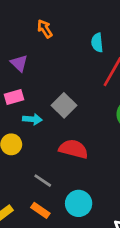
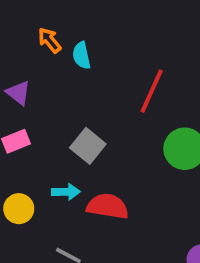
cyan semicircle: (97, 43) -> (81, 55), moved
cyan arrow: (32, 119) -> (66, 192), moved

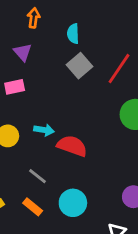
orange arrow: (50, 40) -> (34, 18), moved, turned 36
gray square: (88, 146) -> (80, 66), moved

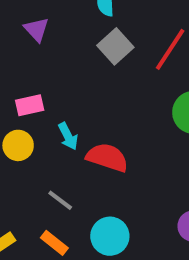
pink rectangle: (15, 87) -> (30, 105), moved
cyan arrow: (44, 130) -> (68, 136), turned 54

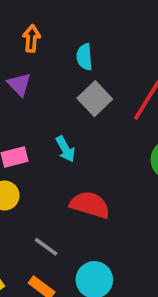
cyan arrow: (68, 136) -> (65, 149), moved

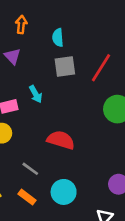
gray square: (95, 99) -> (65, 66), turned 35
cyan arrow: (65, 149) -> (36, 94), moved

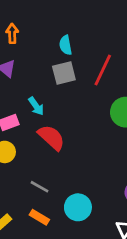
cyan semicircle: (58, 38) -> (66, 45), moved
red semicircle: (61, 140) -> (51, 137), moved, turned 32

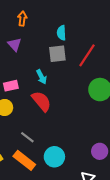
cyan arrow: (36, 106) -> (41, 77), moved
orange rectangle: (39, 217) -> (24, 160), size x1.5

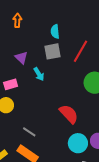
purple triangle: (15, 45) -> (21, 58), moved
red semicircle: (41, 101) -> (69, 114), moved
cyan circle: (54, 157) -> (78, 143), moved

